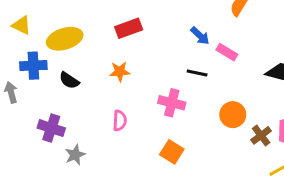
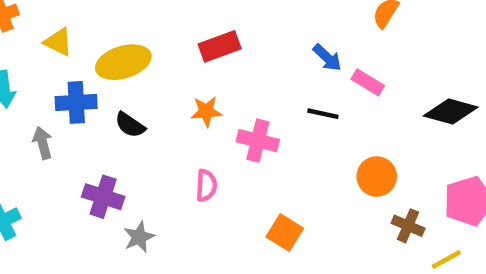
pink cross: (172, 103) -> (258, 141), moved
brown cross: (261, 135) -> (408, 226), moved, turned -30

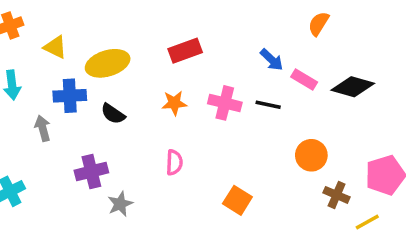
black diamond: (451, 111) -> (353, 87), moved
pink cross: (258, 141) -> (225, 103), moved
purple cross: (103, 197) -> (91, 171), turned -32

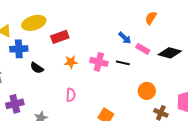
red rectangle: (185, 51) -> (60, 37), moved
yellow ellipse: (108, 63) -> (34, 23), moved
blue cross: (70, 96) -> (19, 49), moved
purple cross: (91, 171) -> (15, 104), moved

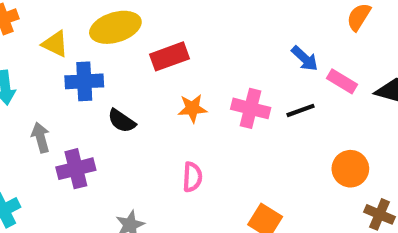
black line: (123, 63) -> (300, 110), turned -32
purple cross: (15, 104) -> (76, 169), moved

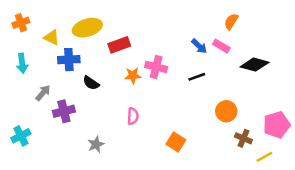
pink rectangle: (342, 81) -> (221, 46), moved
pink cross: (251, 108) -> (156, 67), moved
gray arrow: (41, 138) -> (43, 93), turned 56

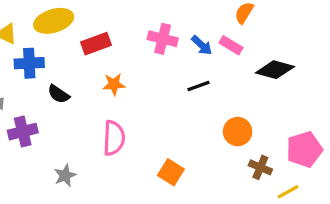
pink cross: (156, 67) -> (163, 39), moved
pink semicircle: (133, 116) -> (114, 138), size x1.5

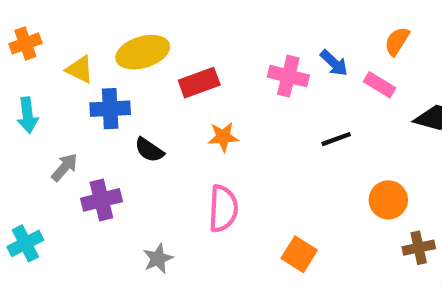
blue arrow: (202, 45) -> (334, 63), moved
brown cross: (260, 167) -> (419, 248), turned -35

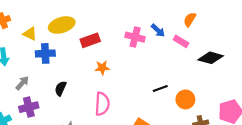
black line: (336, 139) -> (160, 88), moved
black semicircle: (149, 150) -> (61, 88), moved, turned 80
purple cross: (101, 200) -> (29, 107), moved

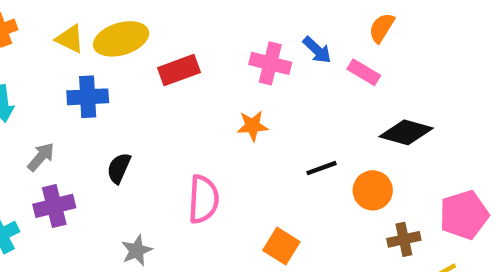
yellow triangle: (30, 34) -> (70, 39), moved
black diamond: (211, 58) -> (406, 132), moved
orange star: (102, 68) -> (252, 126), moved

